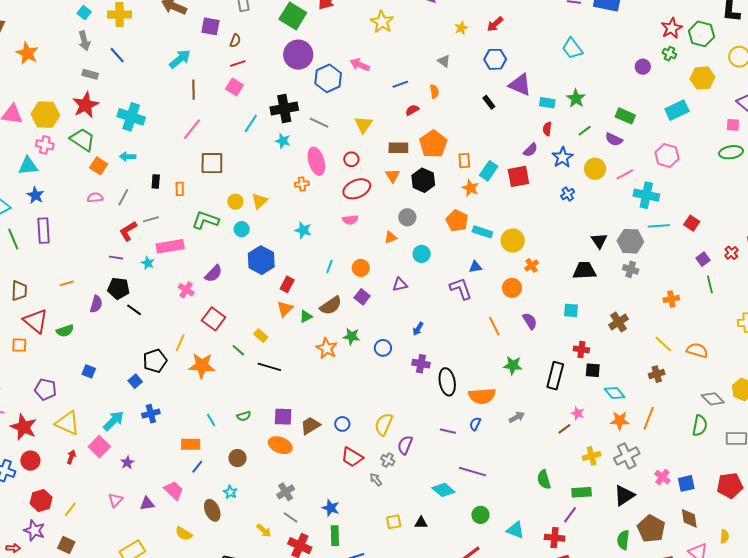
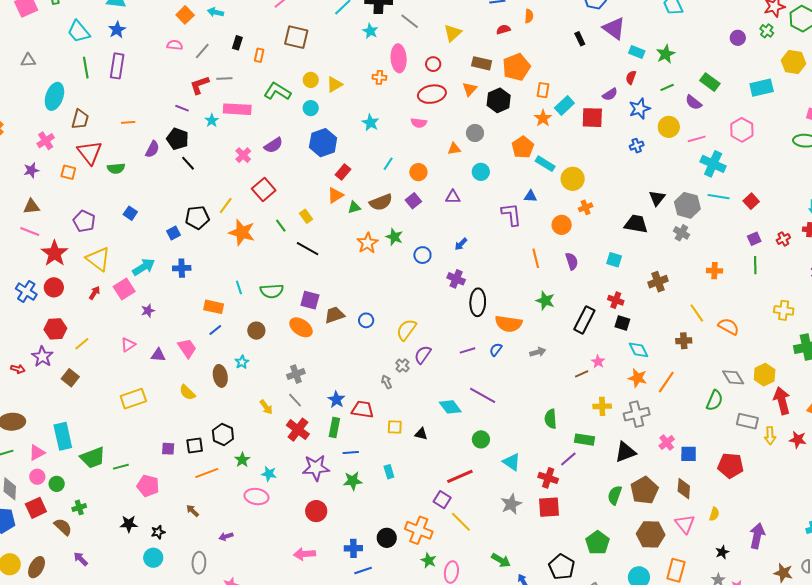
green semicircle: (244, 416) -> (272, 291), size x1.6
purple line: (448, 431) -> (467, 350), turned -42
red trapezoid: (352, 457) -> (362, 409), moved, turned 145

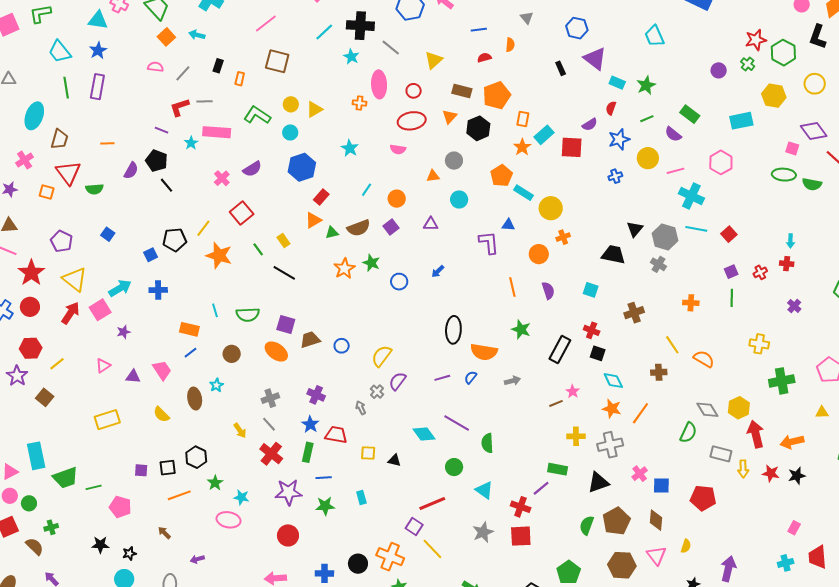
purple cross: (456, 279) -> (316, 395), moved
red arrow: (94, 293) -> (70, 313), size x1.6
green semicircle: (551, 419) -> (487, 443), moved

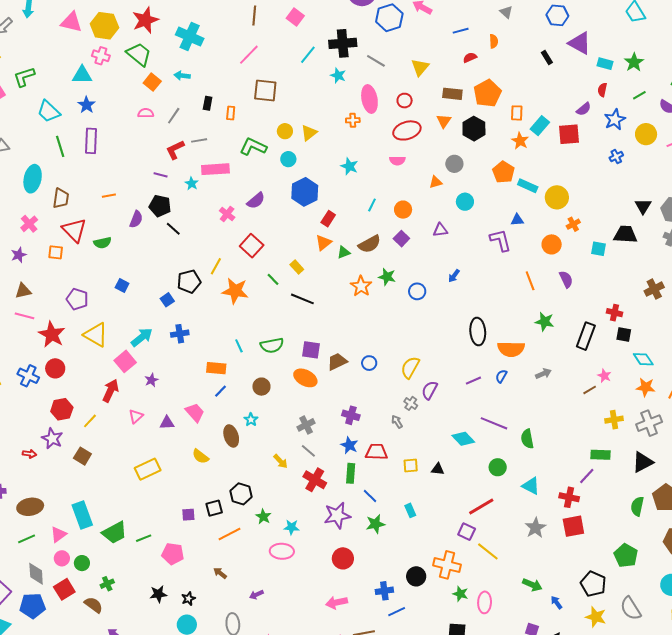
cyan square: (591, 290) -> (599, 249), moved
red arrow: (70, 313) -> (111, 391), moved
blue line: (324, 478) -> (370, 496), turned 56

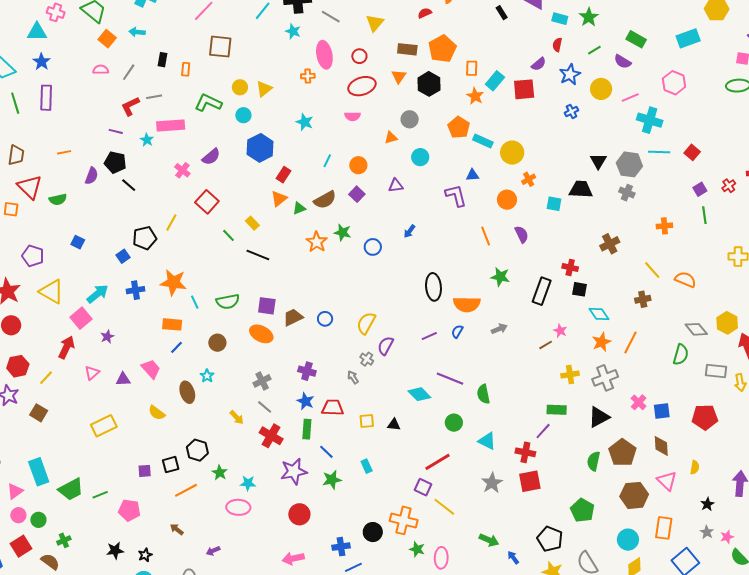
orange star: (235, 291) -> (173, 282), moved
orange star: (646, 387) -> (601, 342), turned -30

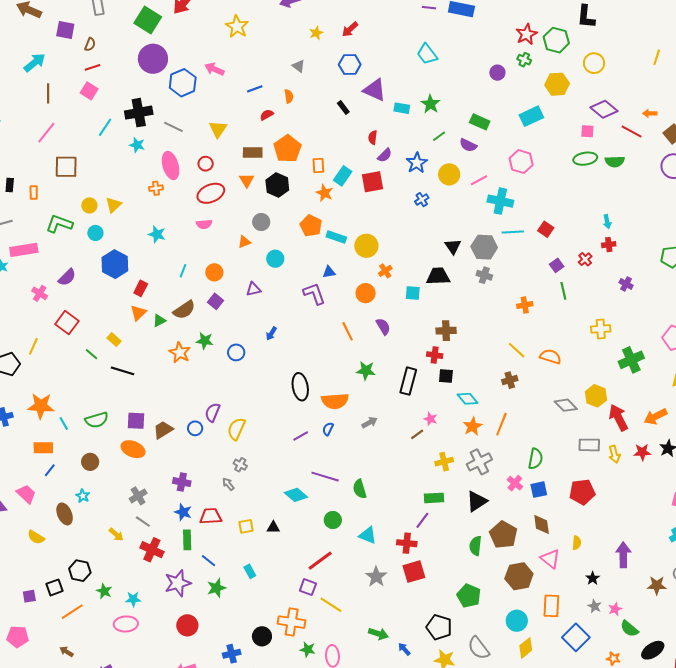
red semicircle: (557, 45) -> (373, 137), moved
brown cross: (610, 244) -> (446, 331), moved, turned 30
purple semicircle: (386, 346) -> (212, 412), moved
green semicircle: (681, 355) -> (535, 459), moved

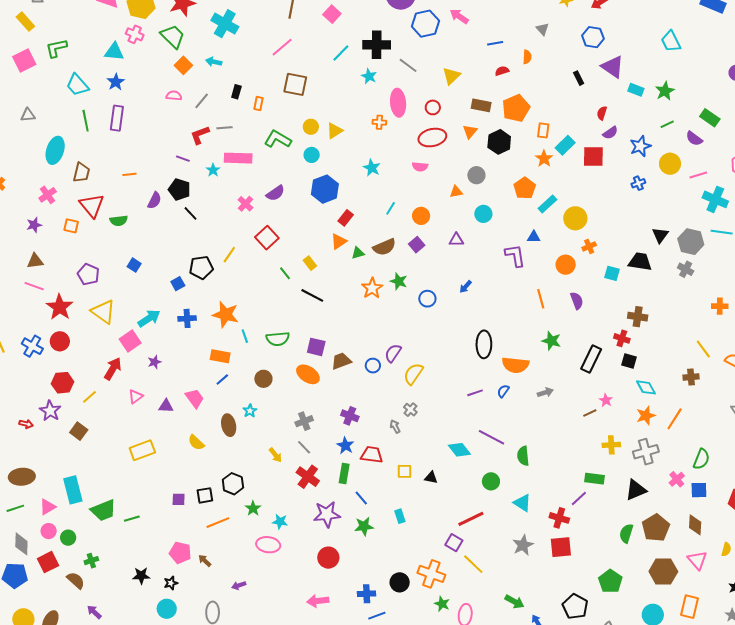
cyan rectangle: (336, 237) -> (547, 204), turned -72
pink pentagon: (18, 637) -> (180, 553), moved

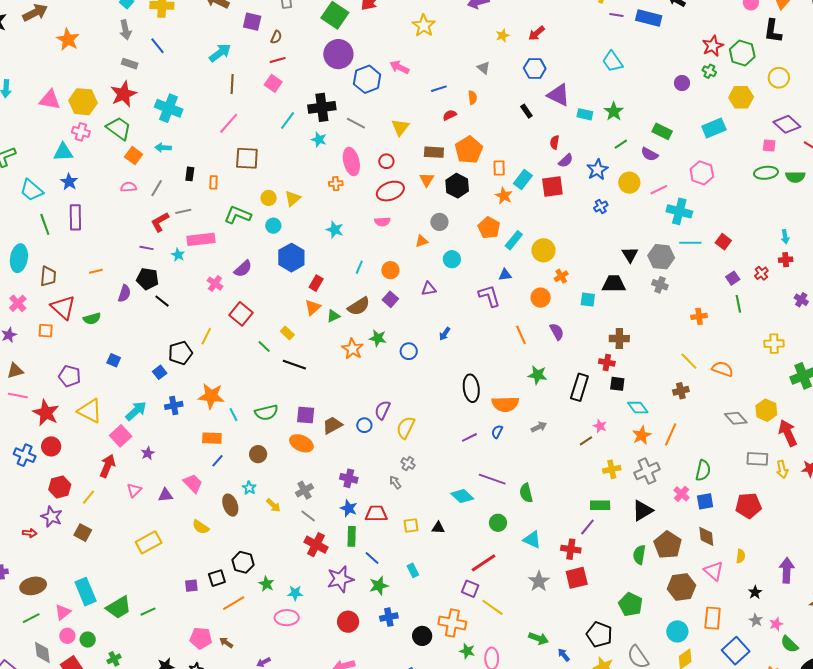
yellow arrow: (275, 455) -> (273, 505), moved
blue cross: (367, 594) -> (389, 617), moved

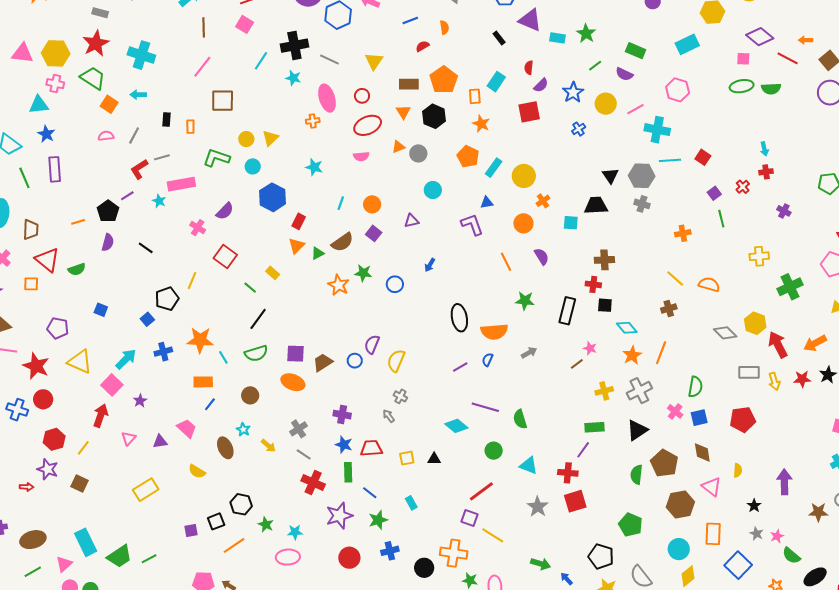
cyan rectangle: (523, 179) -> (496, 82), moved
orange triangle: (422, 241) -> (398, 147), moved
purple line: (147, 248) -> (127, 196), turned -40
black pentagon: (148, 279) -> (108, 211), moved, turned 30
black line: (294, 365) -> (258, 319), moved, turned -70

